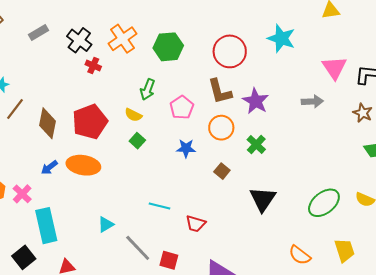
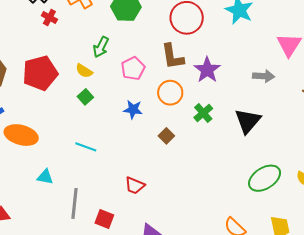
orange ellipse: (83, 165) -> (21, 135), moved
black triangle: (263, 199) -> (248, 121), moved
cyan line: (160, 206) -> (86, 147), moved
cyan triangle: (106, 224) -> (45, 177), turned 36
gray line: (138, 248) -> (75, 203), turned 44

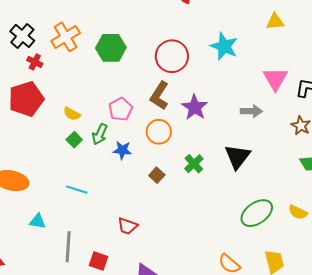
green arrow: (101, 47) -> (100, 134), moved
brown L-shape: (172, 57) -> (159, 96), turned 44
red pentagon: (40, 73) -> (26, 99), moved
green cross: (203, 113) -> (194, 164), moved

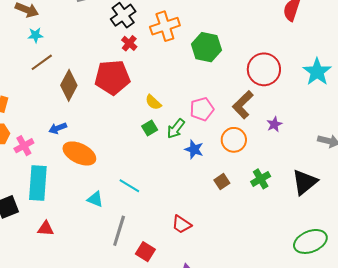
purple star: (195, 107) -> (274, 124), size x0.6
cyan line: (77, 190) -> (129, 186), moved

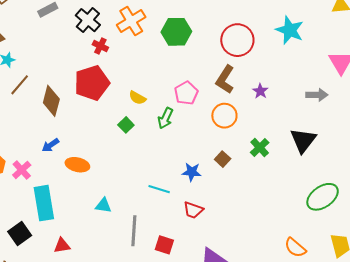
green square: (150, 128) -> (126, 125), moved
blue star: (194, 149) -> (192, 172), moved
orange ellipse: (79, 153) -> (77, 165), size x0.7
cyan line: (129, 186) -> (159, 189), moved

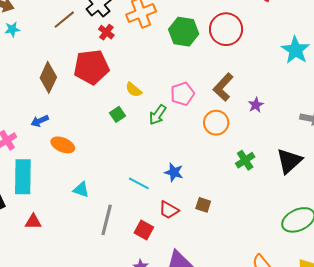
red circle: (237, 40) -> (226, 29), moved
brown line: (20, 85) -> (64, 20), moved
brown square: (223, 159) -> (203, 205), moved, turned -35
red square: (164, 245) -> (144, 230), moved

